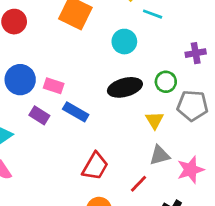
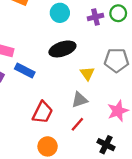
purple cross: (196, 53) -> (95, 17), moved
green circle: (166, 82) -> (118, 13), moved
gray triangle: (160, 155) -> (80, 100), moved

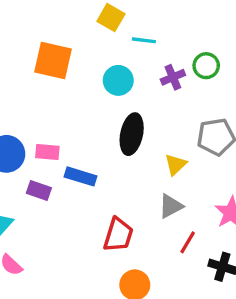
black ellipse: (62, 49) -> (132, 134), turned -50
yellow triangle: (87, 73) -> (176, 165), turned 32
red line: (77, 124) -> (188, 242), moved

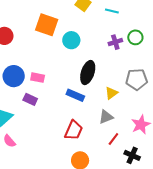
cyan line: (144, 40) -> (112, 11), moved
cyan circle: (118, 80) -> (71, 40), moved
blue rectangle: (80, 176) -> (75, 95), moved

